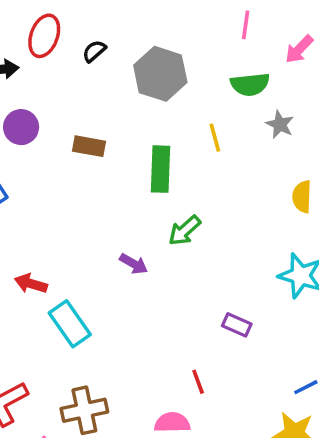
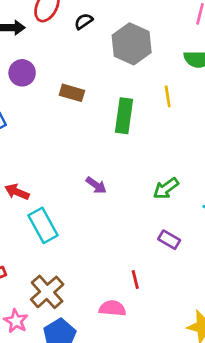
green arrow: (185, 231) -> (166, 188), moved
brown cross: (84, 410) -> (47, 292), turned -36

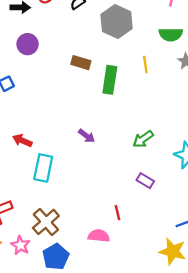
brown rectangle: (72, 93) -> (81, 63), moved
cyan rectangle: (43, 225) -> (43, 168), turned 40

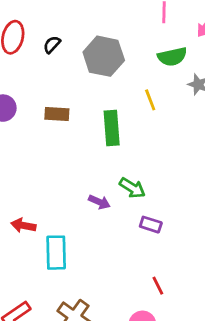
brown rectangle: (81, 63) -> (57, 114), moved
green arrow: (143, 139) -> (132, 188), moved, turned -100
purple rectangle: (145, 181) -> (151, 225), moved

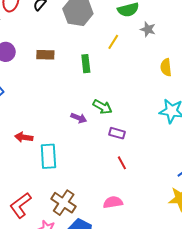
yellow line: (150, 100) -> (113, 42), turned 56
green rectangle: (112, 128) -> (86, 64), size x0.7
red line: (158, 286) -> (122, 163), moved

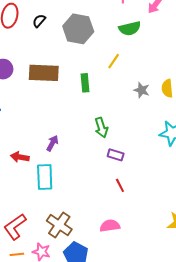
gray star: (148, 29) -> (142, 90), moved
brown rectangle: (45, 55) -> (44, 73), size x1.6
green arrow: (102, 107) -> (101, 128), turned 42
purple arrow: (79, 118) -> (52, 143), moved, turned -84

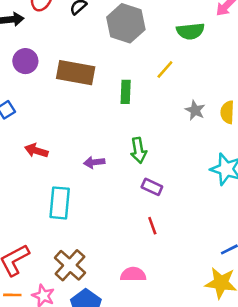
purple arrow: (52, 143) -> (94, 162), moved, turned -133
red arrow: (20, 157) -> (36, 151), moved

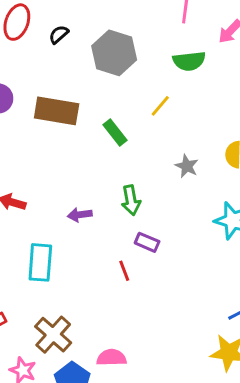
green rectangle: (126, 92) -> (115, 133), turned -40
gray star: (195, 110) -> (187, 166), moved
red line: (152, 226) -> (124, 271), moved
pink semicircle: (133, 274) -> (111, 358), moved

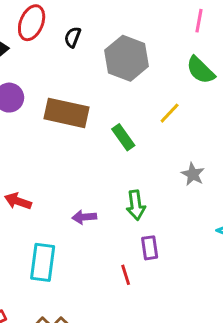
black semicircle: (59, 34) -> (73, 37), turned -30
green semicircle: (189, 61) -> (201, 70), turned 48
purple rectangle: (147, 242) -> (150, 248), turned 55

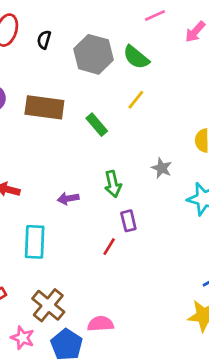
pink line: (199, 21) -> (155, 16), turned 60
green semicircle: (201, 70) -> (136, 57), moved
gray star: (193, 174) -> (162, 168), moved
red line: (126, 275) -> (109, 247), turned 54

